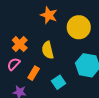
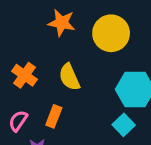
pink semicircle: (14, 64) -> (18, 121), moved
cyan square: (59, 82) -> (124, 125), moved

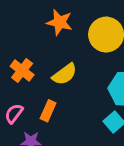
yellow semicircle: (69, 77) -> (65, 74), turned -105

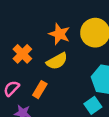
orange star: (60, 22) -> (59, 34), moved

